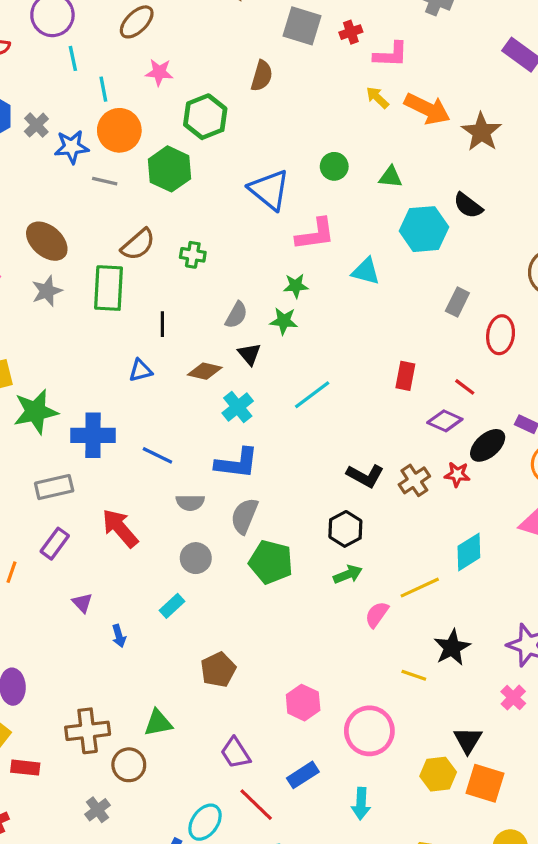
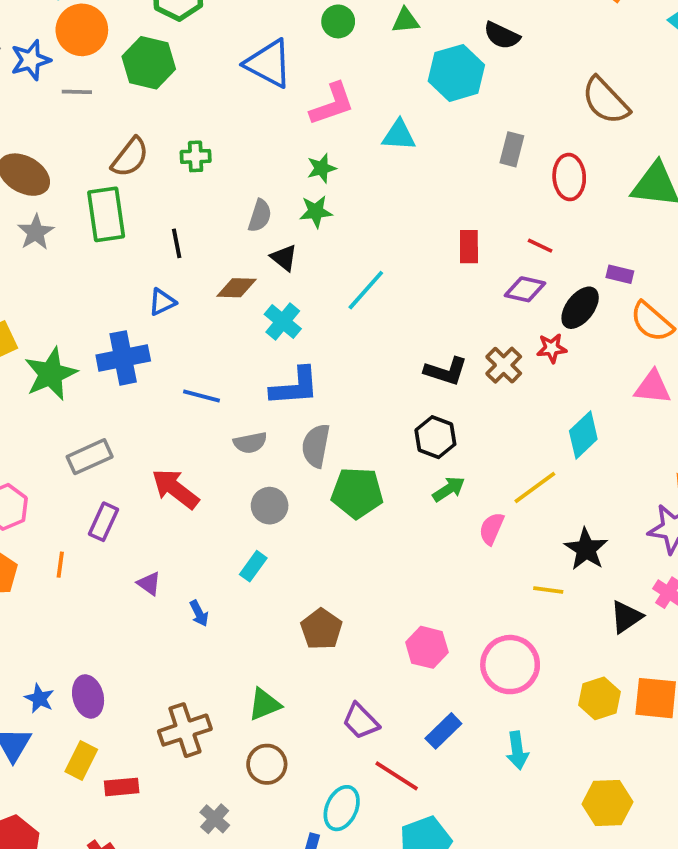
blue cross: (93, 435) -> (123, 358), moved
black triangle: (468, 740) -> (626, 617), moved, turned 36
brown circle: (129, 765) -> (267, 764), moved

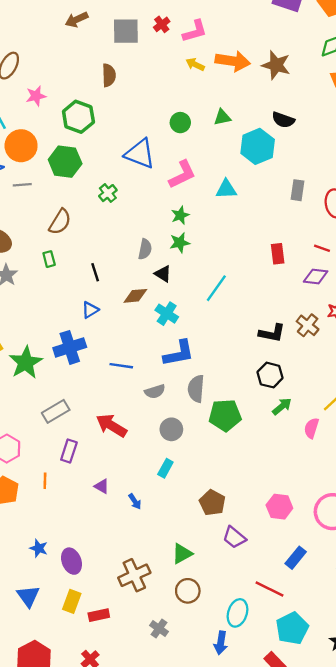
green cross: (196, 156) -> (108, 193), moved, turned -30
green rectangle: (106, 214) -> (49, 259), size x0.5
blue star: (39, 698) -> (39, 548), moved
purple trapezoid: (361, 721) -> (234, 537), moved

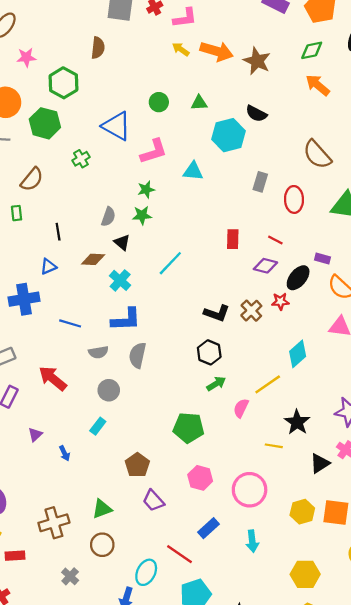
green pentagon: (225, 415) -> (189, 428), moved
purple triangle: (102, 486) -> (35, 435), turned 40

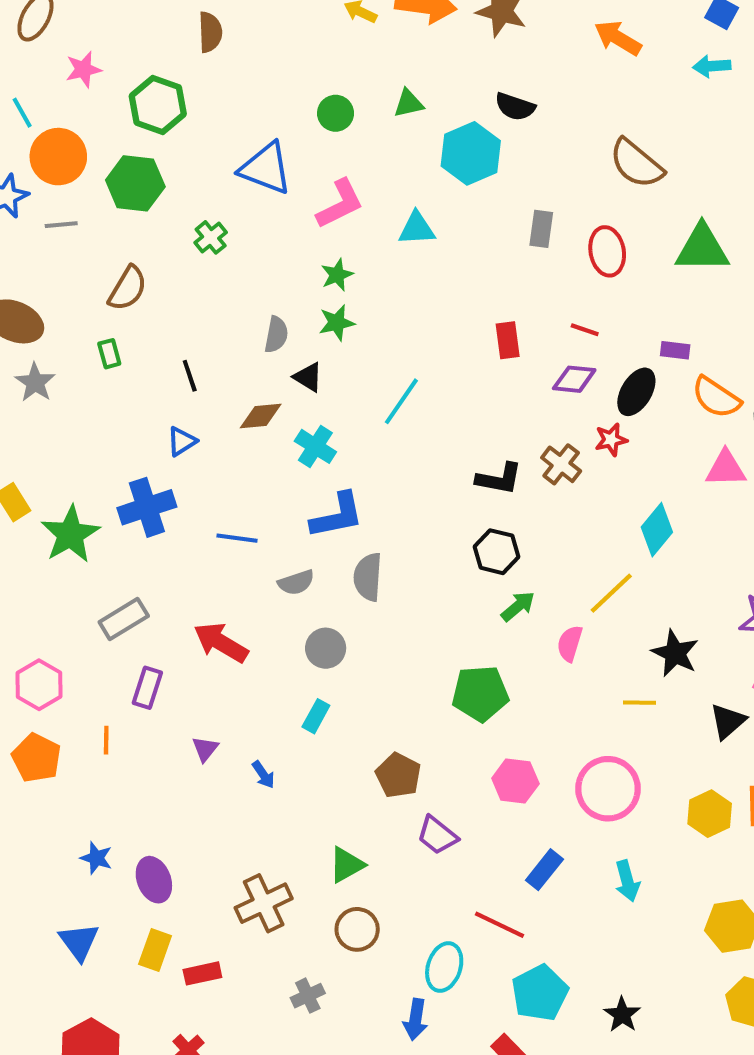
gray cross: (70, 576) -> (308, 996), turned 30

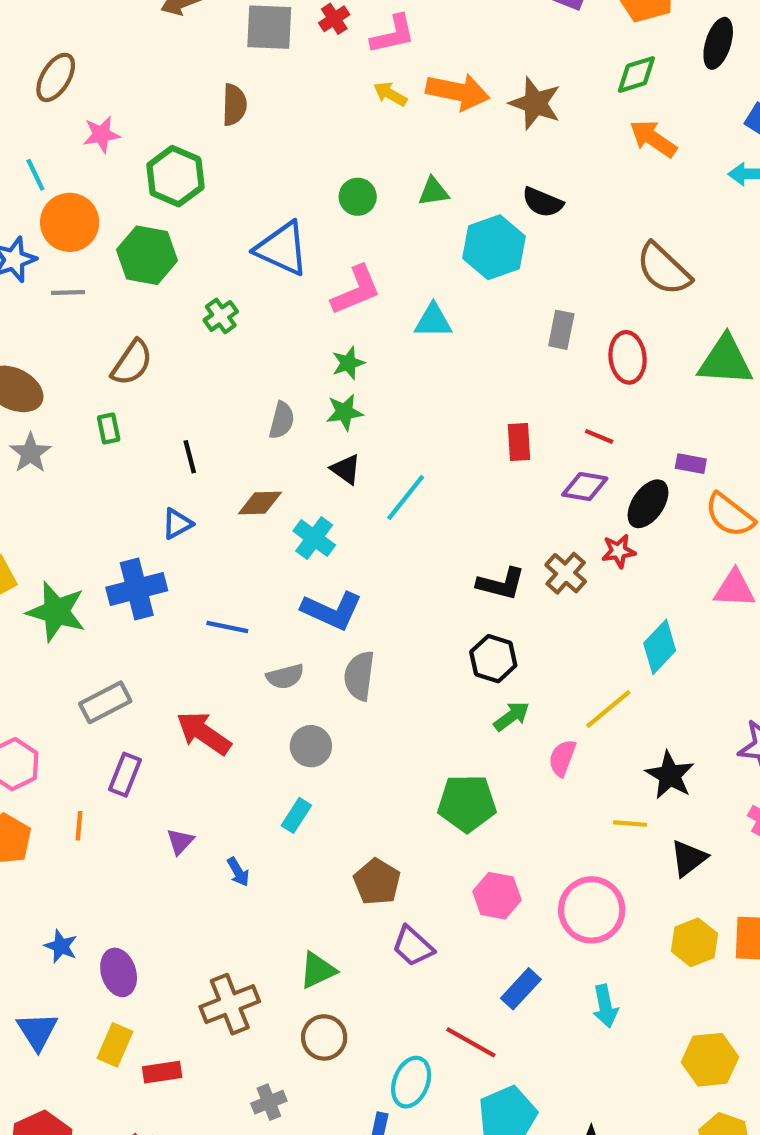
black triangle: (308, 377) -> (346, 469), moved
blue L-shape: (337, 516) -> (332, 611), turned 32
green star: (70, 534) -> (56, 612), turned -30
black triangle: (728, 721) -> (688, 858), moved

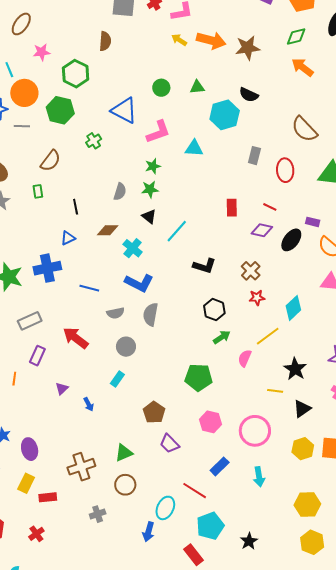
brown star: (535, 103) -> (248, 48), turned -30
red star: (619, 551) -> (257, 298), moved
black L-shape: (501, 584) -> (204, 266), moved

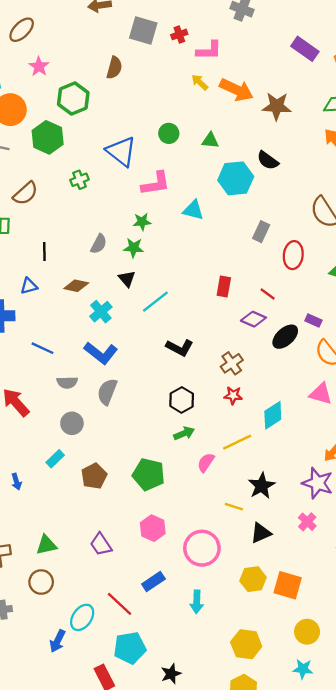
pink star: (42, 52) -> (39, 66), turned 30
brown pentagon: (154, 412) -> (94, 476), moved

